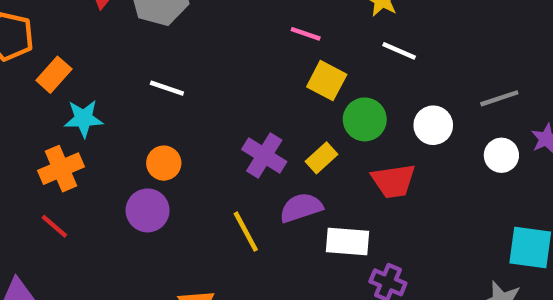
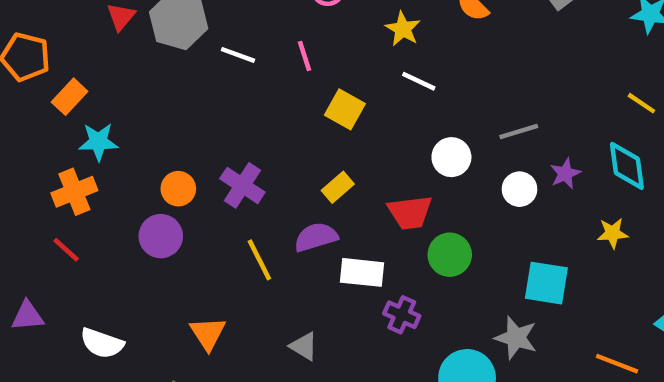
pink line: (306, 34) -> (305, 56), moved, turned 52
white line: (167, 88) -> (238, 55), moved
green circle: (365, 119) -> (450, 255), moved
purple cross: (264, 156) -> (242, 185), moved

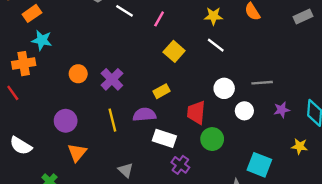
yellow star: (403, 29) -> (213, 16), turned 30
pink line: (305, 56) -> (159, 19), turned 35
white circle: (519, 189) -> (244, 111), moved
red trapezoid: (410, 212) -> (196, 112), turned 90
purple circle: (161, 236) -> (66, 121), moved

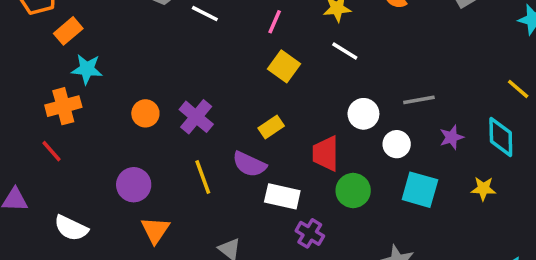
pink line: (159, 19) -> (275, 22), moved
purple semicircle: (144, 115) -> (249, 164), turned -145
cyan square: (259, 165) -> (420, 190), moved

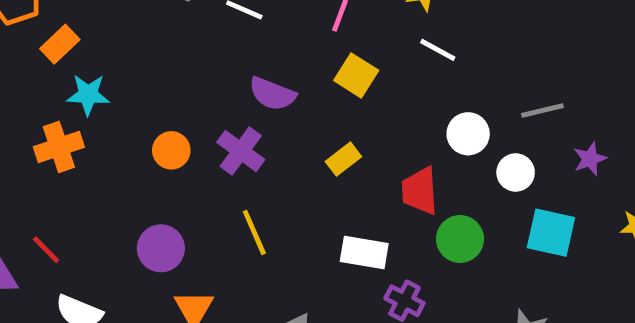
red line: (52, 151) -> (46, 250), moved
purple semicircle: (249, 164) -> (272, 94), moved

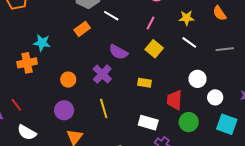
orange rectangle: (60, 44) -> (82, 29), moved
gray line: (542, 111) -> (225, 49), moved
orange circle: (171, 150) -> (68, 80), moved
yellow rectangle: (343, 159) -> (144, 83), turned 40

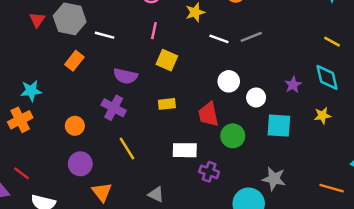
white line: (189, 42) -> (219, 39), moved

